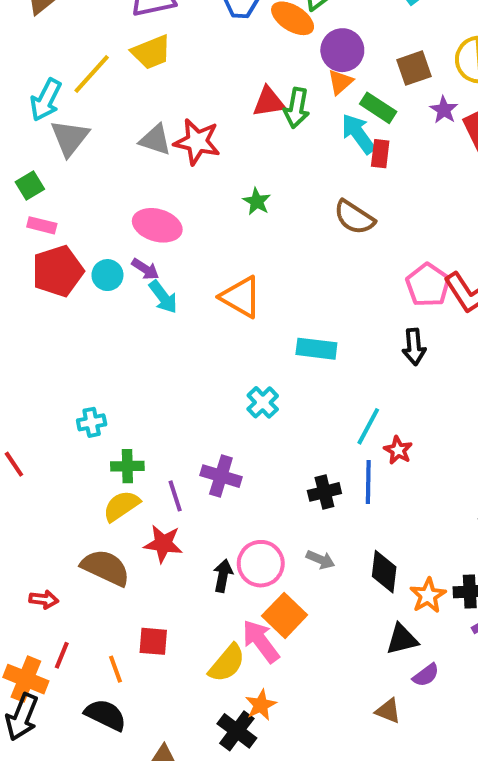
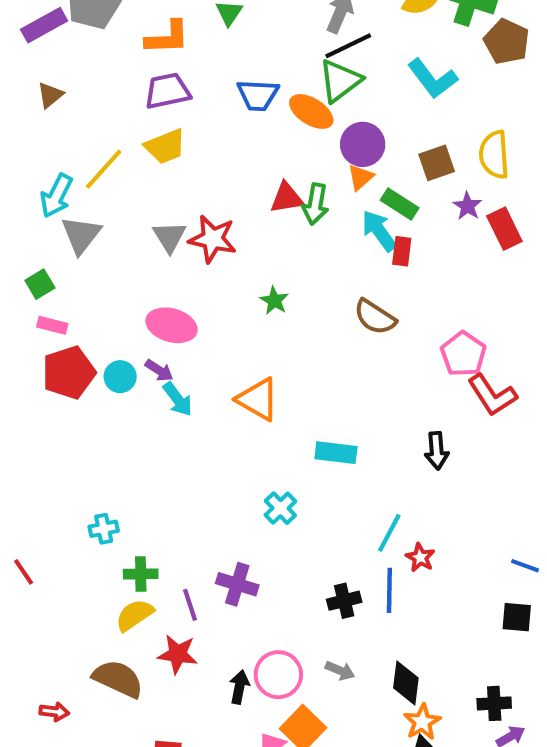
gray triangle: (155, 140) -> (169, 237), turned 40
pink pentagon: (428, 285) -> (463, 354), moved
orange star: (428, 595) -> (422, 722), moved

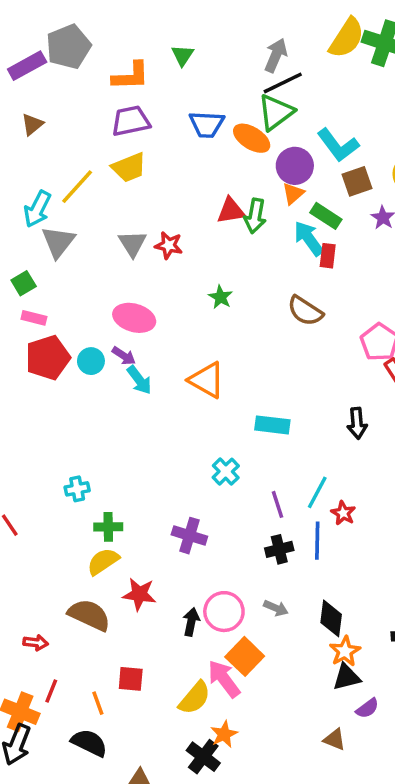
cyan L-shape: (433, 79) -> (338, 145), moved
red star: (213, 239) -> (169, 245), size x0.7
purple line: (190, 605) -> (278, 504), moved

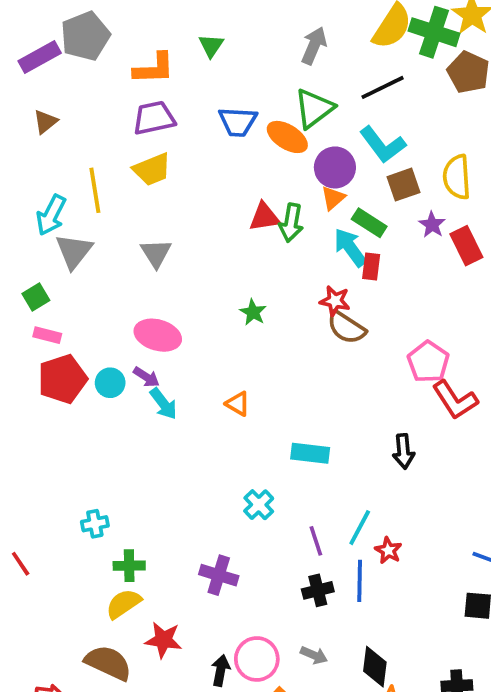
black line: (283, 83) -> (383, 87), moved
yellow line: (77, 187) -> (95, 190), turned -51
red star: (169, 245) -> (335, 301), moved
orange triangle: (207, 380) -> (238, 404), size x0.6

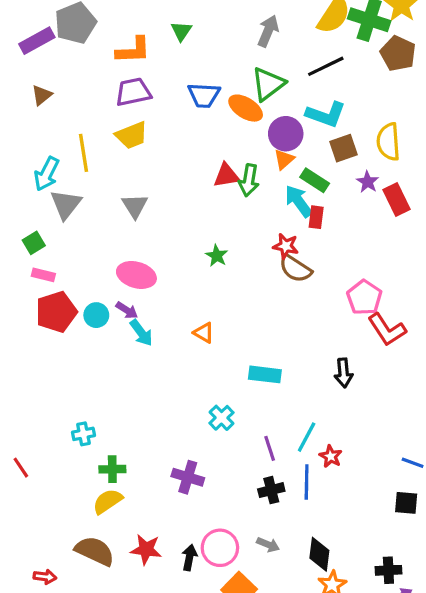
cyan L-shape: (383, 145) -> (326, 114), turned -33
red star: (163, 640) -> (146, 549), moved

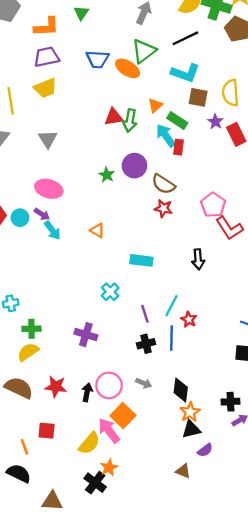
purple circle: (286, 134) -> (134, 166), moved
brown square: (343, 148) -> (198, 97), turned 30
red star: (286, 246) -> (163, 208), moved

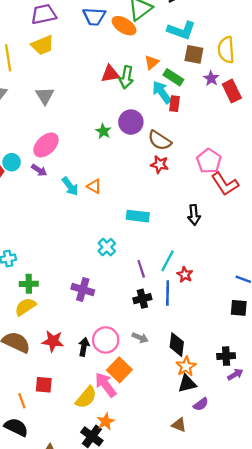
pink ellipse: (49, 189) -> (46, 145), turned -60
cyan circle: (20, 218) -> (12, 162), moved
cyan arrow: (52, 230) -> (70, 186), moved

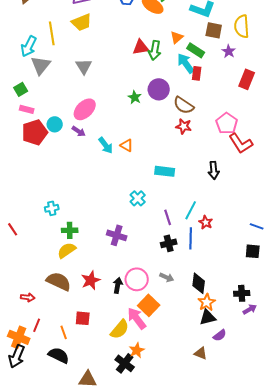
red rectangle: (232, 91) -> (247, 79), moved, turned 48
red star: (53, 341) -> (91, 280), turned -30

